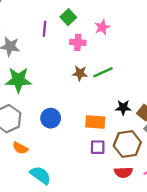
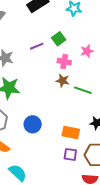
purple line: (45, 29) -> (37, 46), turned 56
green line: (103, 72) -> (83, 90), turned 36
brown star: (80, 73) -> (63, 81), moved

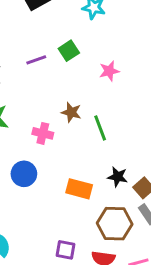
pink cross: (64, 62) -> (43, 133), moved
green line: (83, 90) -> (100, 128), turned 48
purple square: (70, 154) -> (65, 250), moved

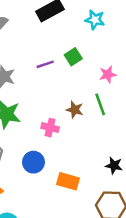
green line: (100, 128) -> (100, 104), moved
orange rectangle: (79, 189) -> (68, 181), moved

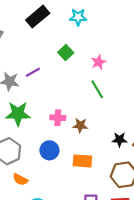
purple line: (45, 64) -> (33, 72), moved
brown star: (75, 110) -> (80, 125), moved

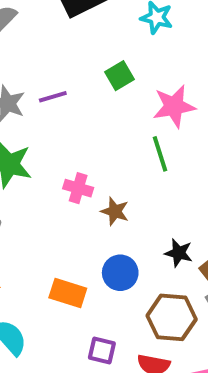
pink star: (99, 62) -> (174, 106), size x1.5
blue circle: (49, 150) -> (120, 273), moved
orange rectangle: (82, 161) -> (68, 293), moved

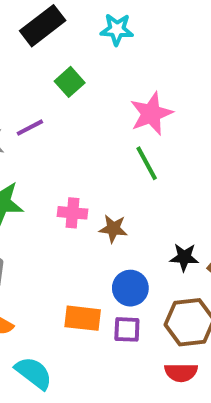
green square: (119, 76) -> (70, 82), moved
purple square: (102, 351) -> (127, 329), moved

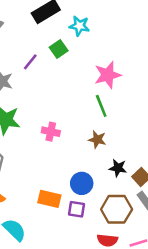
cyan star: (117, 29) -> (79, 26), moved
purple line: (30, 128) -> (30, 62), moved, turned -30
brown star: (113, 229) -> (97, 139), moved

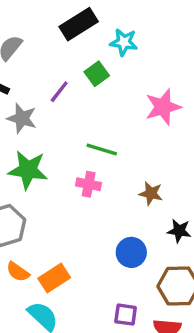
green line: (101, 106) -> (102, 150), moved, turned -50
orange rectangle: (49, 199) -> (54, 278), moved, turned -45
purple square: (76, 209) -> (126, 315), moved

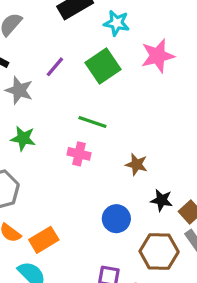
green square: (97, 74) -> (103, 66), moved, size x1.5
pink star: (163, 107) -> (158, 56), moved
green star: (28, 170) -> (23, 138), size x0.7

